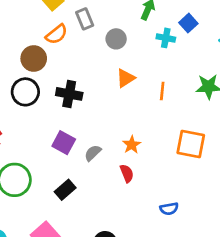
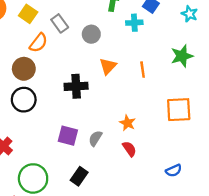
black cross: (69, 94) -> (76, 86), moved

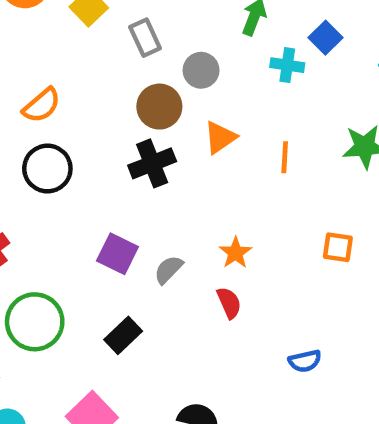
orange semicircle: (39, 43) -> (42, 105), moved
brown circle: (24, 69) -> (159, 107), moved
black cross: (76, 86) -> (152, 163), turned -30
orange square: (179, 110) -> (338, 247), size x0.6

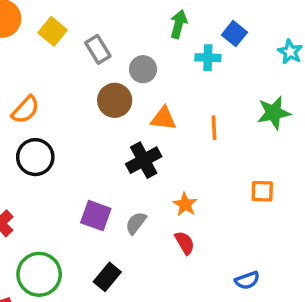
orange triangle: (220, 137) -> (163, 118), turned 48
black cross: (152, 163) -> (144, 160), moved

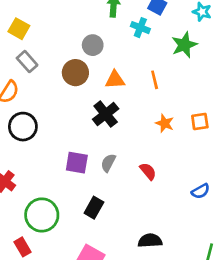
gray rectangle: (98, 49) -> (27, 62), moved
cyan cross: (208, 58) -> (140, 28), turned 30
green star: (274, 113) -> (184, 45), moved
orange star: (185, 204) -> (165, 123), moved

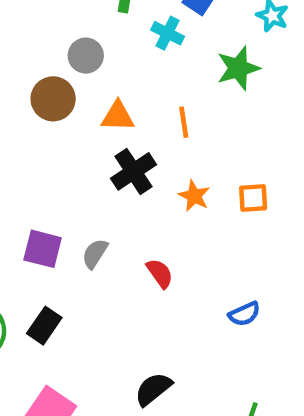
black cross: (106, 114) -> (133, 171), moved
black rectangle: (94, 208) -> (44, 326), moved
black semicircle: (150, 241) -> (153, 389), turned -40

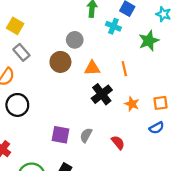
blue semicircle: (244, 314) -> (157, 128), moved

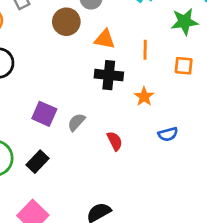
black cross: (102, 94) -> (109, 75), turned 30
orange square: (160, 103) -> (184, 66), moved

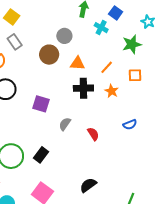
orange line: (145, 50) -> (107, 67), turned 48
orange star: (144, 97) -> (112, 91), moved
purple square: (44, 114) -> (41, 104), moved

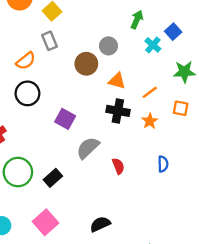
gray semicircle: (65, 124) -> (88, 148), size x1.5
blue semicircle: (130, 124) -> (163, 164), turned -80

